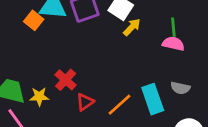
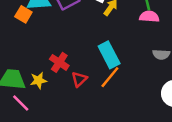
cyan rectangle: (153, 99) -> (109, 55), moved

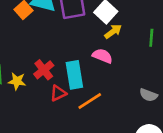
pink semicircle: (149, 16) -> (102, 56), moved
cyan rectangle: (109, 55) -> (74, 75), moved

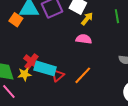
red cross: (44, 70) -> (31, 62), moved
cyan rectangle: (74, 75) -> (45, 68), moved, turned -50

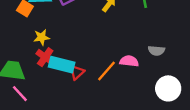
pink semicircle: (84, 39) -> (129, 61), moved
yellow star: (24, 74) -> (42, 37), moved

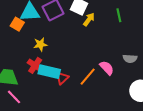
yellow star: (42, 37) -> (40, 44), moved
pink semicircle: (129, 61) -> (107, 68), turned 42

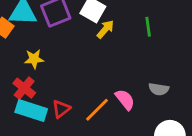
cyan rectangle: (49, 72) -> (31, 111), moved

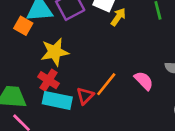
yellow star: (34, 59) -> (55, 52), size x1.5
orange line: (97, 110) -> (106, 84), moved

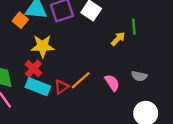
yellow arrow: (118, 17) -> (118, 39), moved

